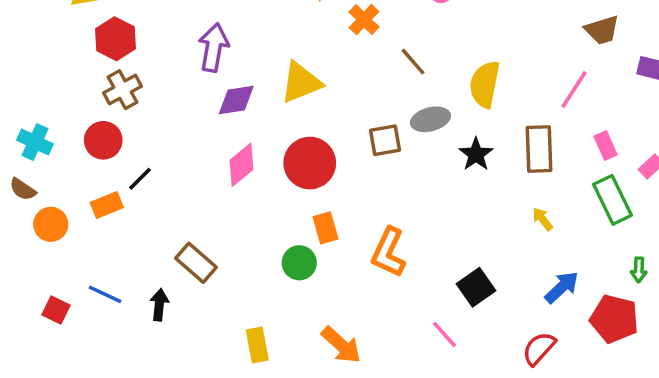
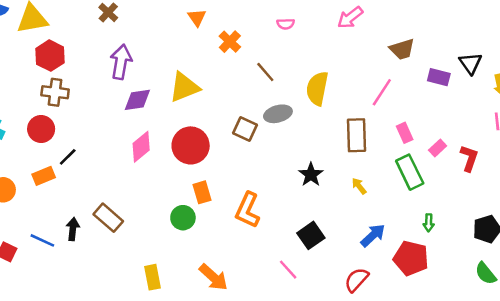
brown cross: (122, 90) -> (55, 92), turned 36
brown square: (385, 140) -> (245, 129), turned 35
black star: (476, 154) -> (311, 175), moved
black arrow: (159, 305) -> (73, 229), moved

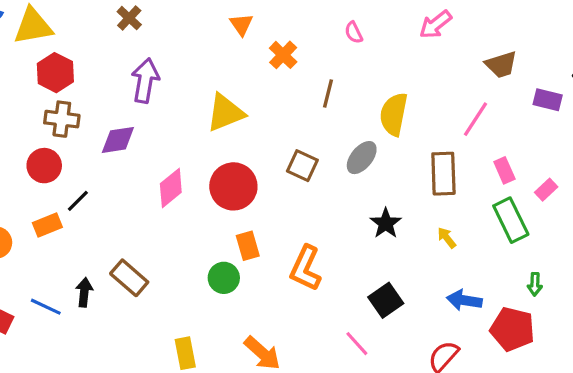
pink semicircle: (286, 24) -> (354, 32), turned 66
brown line: (265, 72) -> (328, 93), turned 55
purple diamond: (137, 100) -> (118, 140), moved
gray ellipse: (278, 114) -> (362, 158), moved, turned -36
blue arrow: (373, 235) -> (464, 300), turned -128

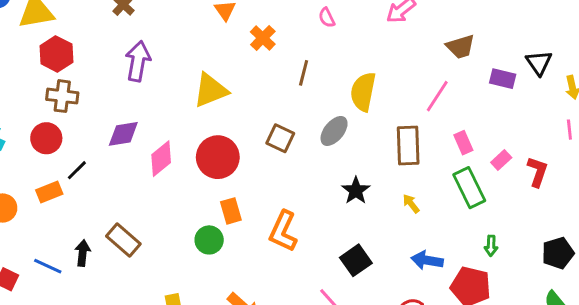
purple diamond: (118, 140) -> (123, 134), moved

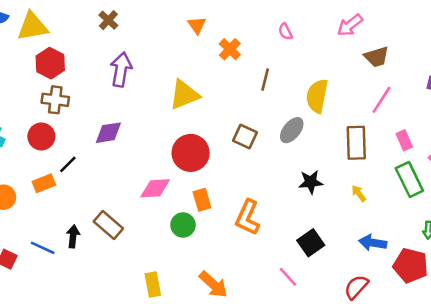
brown trapezoid: (460, 47) -> (376, 57), moved
pink diamond: (161, 159) -> (155, 188), moved, turned 36
black star: (356, 191) -> (311, 182), turned 30

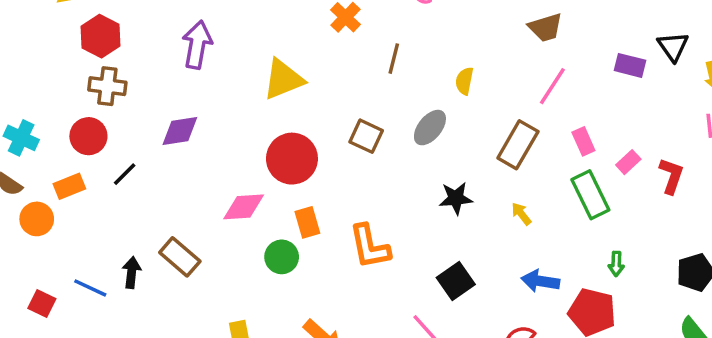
yellow semicircle: (317, 96) -> (464, 81), size x0.6
brown rectangle: (356, 143) -> (518, 145), turned 32
orange rectangle: (44, 183) -> (69, 186), moved
orange L-shape: (247, 217) -> (370, 247), turned -36

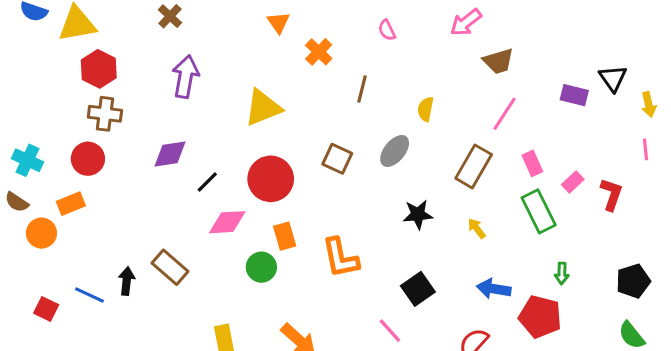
black line: (125, 174) -> (207, 182), moved

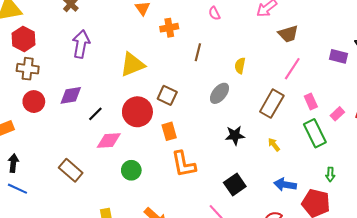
orange cross: (319, 52) -> (169, 28), turned 36
red circle: (88, 159) -> (34, 102), moved
brown square: (337, 159) -> (167, 95), moved
orange rectangle: (285, 236) -> (169, 131), moved
black arrow: (127, 281) -> (13, 163), moved

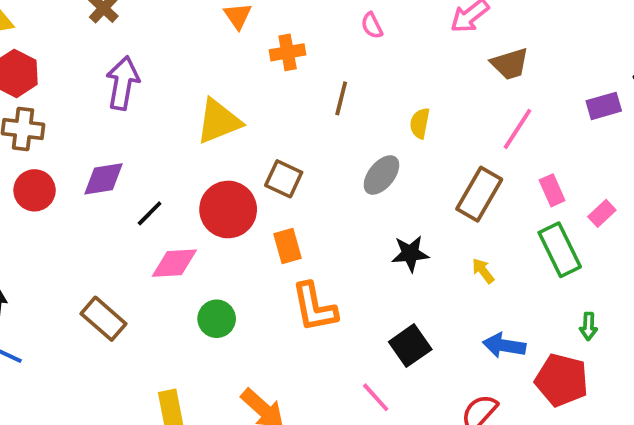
purple rectangle: (338, 56) -> (604, 106), turned -30

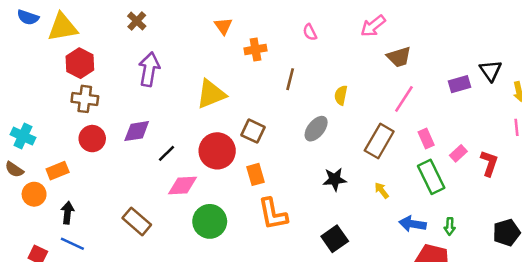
green circle: (217, 319) -> (210, 221), size x1.4
blue arrow: (504, 346) -> (413, 224), moved

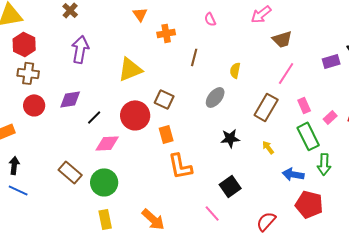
green circle: (210, 221) -> (104, 182), moved
green arrow: (450, 226) -> (324, 164), moved, size x1.5

